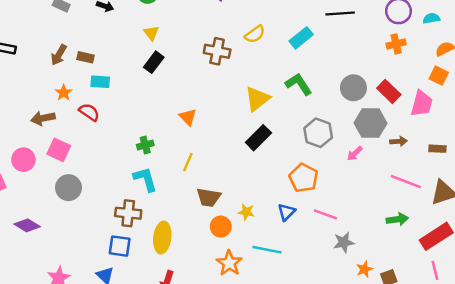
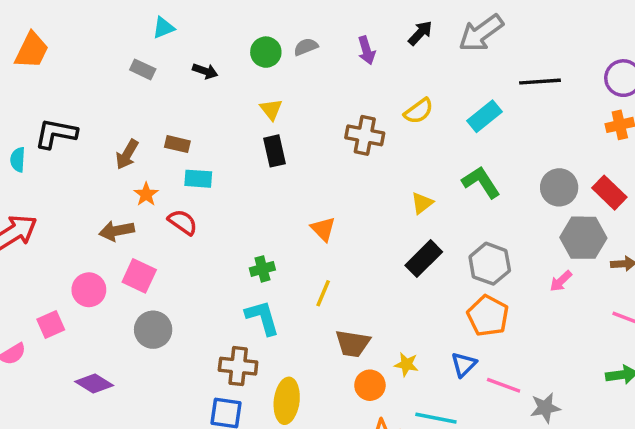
brown arrow: (59, 55) -> (127, 154), moved
black rectangle: (154, 62) -> (275, 151), turned -50
yellow triangle: (257, 99) -> (422, 203), size x0.6
gray hexagon: (318, 133) -> (490, 264), moved
pink line: (325, 214) -> (504, 385), moved

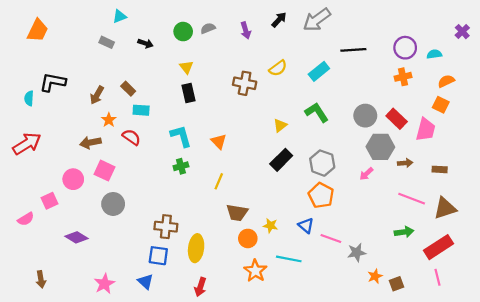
brown rectangle: (177, 144) -> (128, 89), turned 32
cyan L-shape: (262, 318) -> (181, 136), moved
blue triangle: (464, 364) -> (306, 226), turned -35

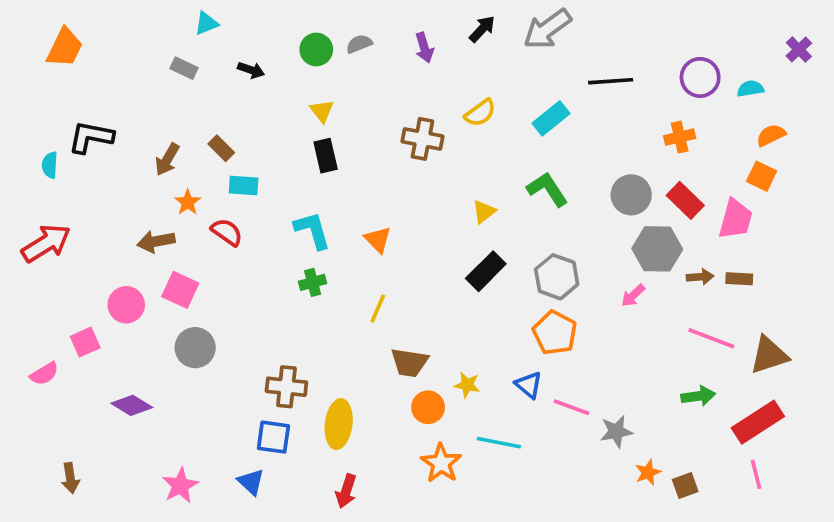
orange cross: (403, 77) -> (680, 137), moved
brown rectangle: (440, 169) -> (739, 279), moved

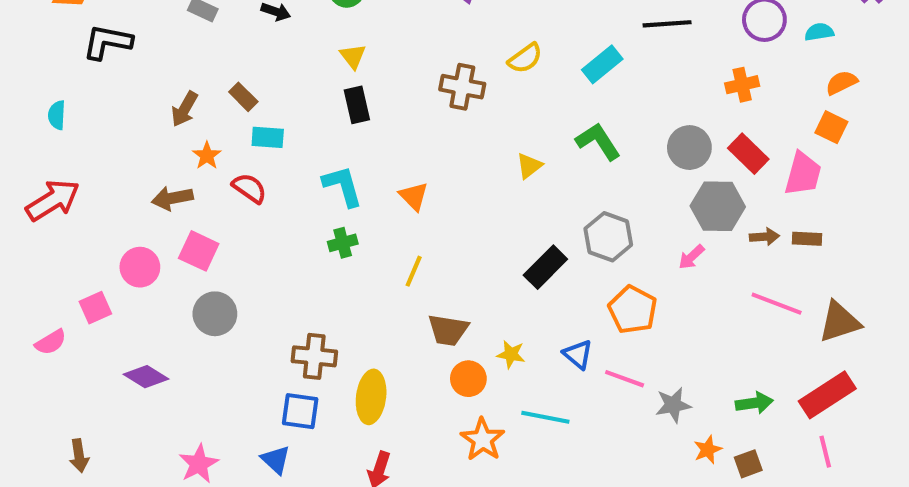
black L-shape: (91, 137) -> (107, 42), moved
black rectangle: (486, 271) -> (545, 267), moved
orange pentagon: (555, 333) -> (633, 310), moved
green arrow: (698, 396) -> (754, 403), moved

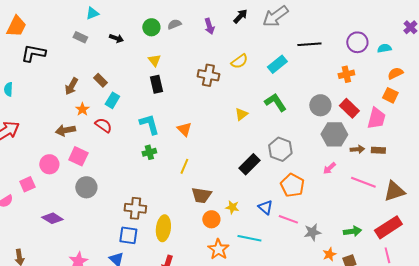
cyan rectangle: (268, 137) -> (112, 100), turned -63
pink arrow: (691, 257) -> (329, 168), moved

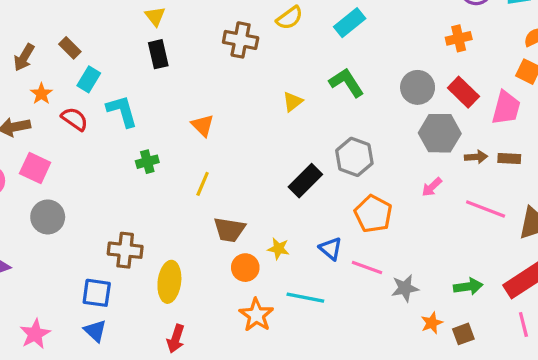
cyan L-shape: (149, 124) -> (122, 111), moved
blue square: (128, 235) -> (97, 293), moved

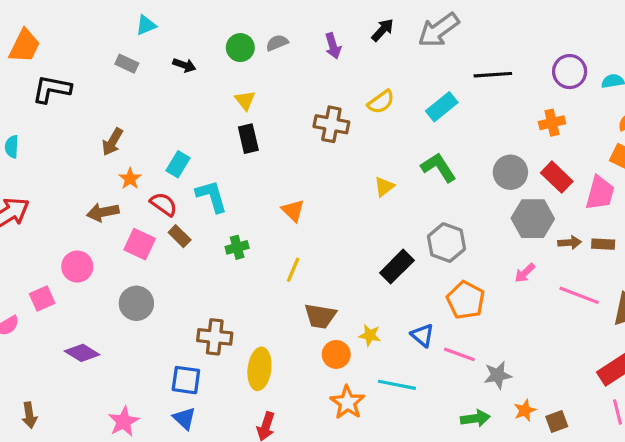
brown rectangle: (70, 48) -> (180, 236), moved
pink square: (35, 168) -> (140, 244), moved
green arrow: (468, 287) -> (475, 418), moved

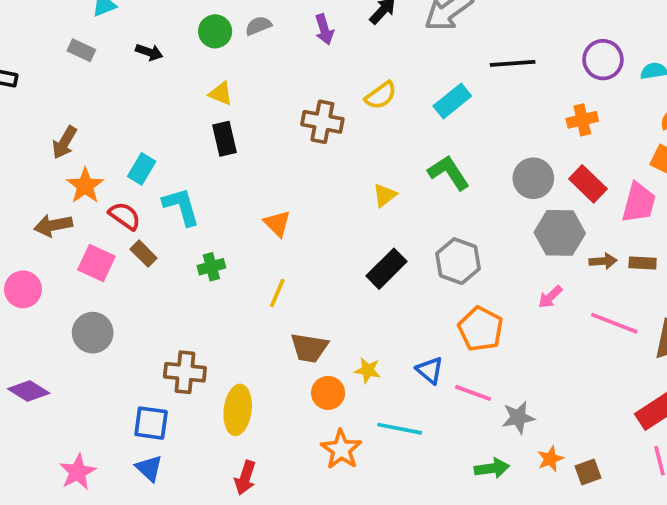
yellow triangle: (245, 100) -> (221, 94), turned -30
orange star: (130, 179) -> (85, 186), size x1.4
black rectangle: (397, 267) -> (386, 269), moved

